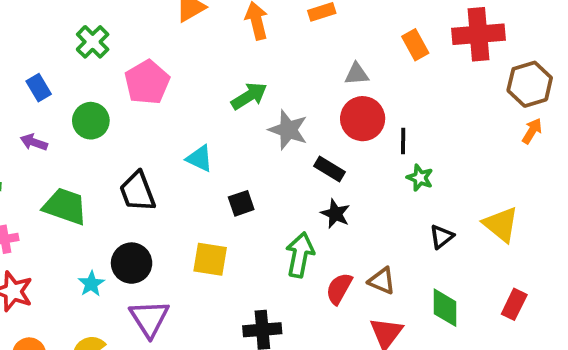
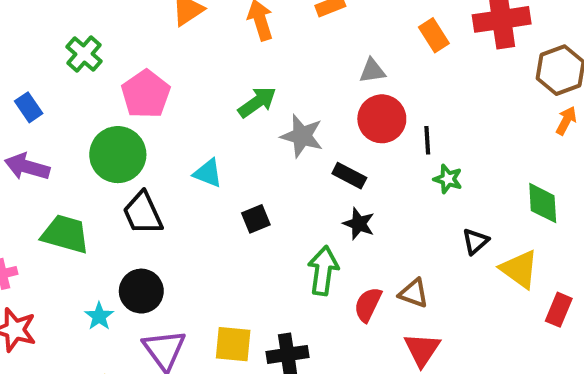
green circle: (91, 121) -> (118, 155), moved, size x1.4
purple arrow: (34, 142) -> (27, 167), size x1.5
yellow triangle: (501, 224) -> (519, 269), moved
yellow square: (210, 259) -> (233, 344), moved
green diamond: (445, 308) -> (543, 203), moved

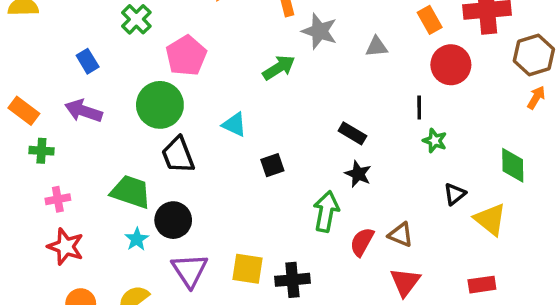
red circle: (382, 119) -> (451, 65), moved
gray star: (302, 136) -> (319, 31), moved
green trapezoid: (65, 234) -> (131, 192), moved
red rectangle: (559, 310) -> (482, 285), moved, turned 56

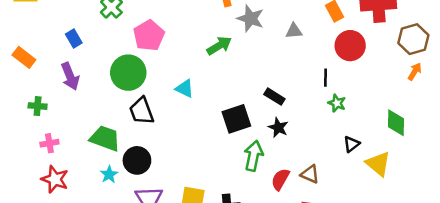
orange rectangle: (24, 111) -> (24, 57), moved
purple arrow: (84, 111) -> (70, 76), turned -132
black square: (272, 165) -> (236, 119), moved, size x1.6

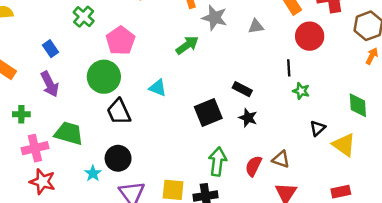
green trapezoid: (105, 138) -> (69, 133), moved
pink cross: (49, 143) -> (35, 148), size x1.5
green arrow: (253, 156) -> (218, 162), moved

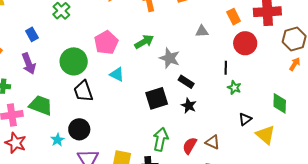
gray star: (215, 18) -> (170, 58), moved
pink pentagon: (121, 41) -> (106, 43), moved

